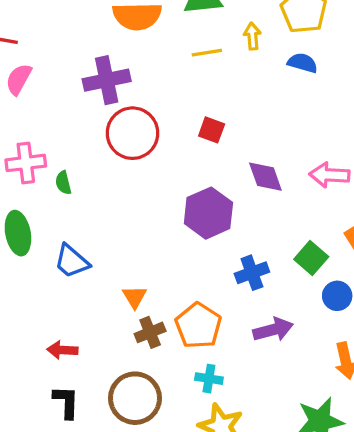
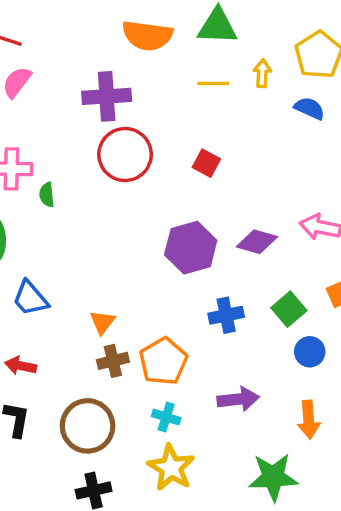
purple diamond: (265, 177) -> (257, 242), moved, turned -63
blue trapezoid: (72, 261) -> (30, 298), moved
purple arrow: (273, 330) -> (238, 399), moved

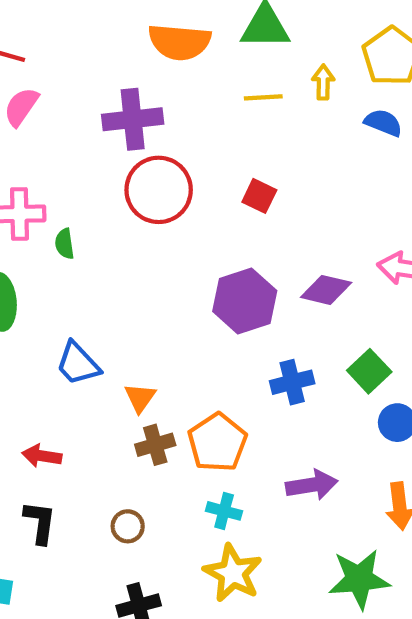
blue trapezoid: (30, 298) -> (78, 364), moved
brown circle: (88, 426) -> (128, 526), size x0.5

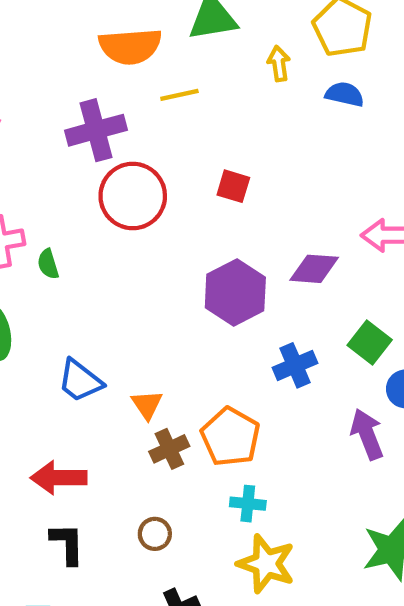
yellow line: (263, 97) -> (179, 95), moved
red arrow: (42, 456) -> (59, 478), size x1.4
purple arrow: (312, 485) -> (367, 434), moved, turned -93

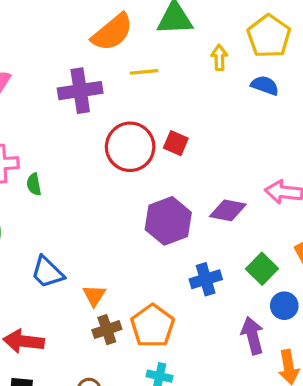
orange semicircle: (130, 46) -> (112, 32), turned -42
red circle: (133, 196) -> (130, 147), moved

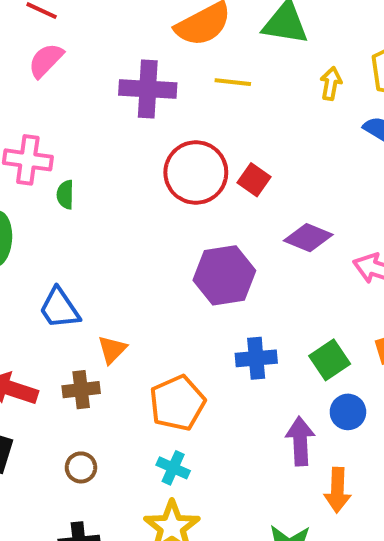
purple diamond: (228, 210) -> (308, 238), moved
brown cross: (107, 330) -> (81, 390), moved

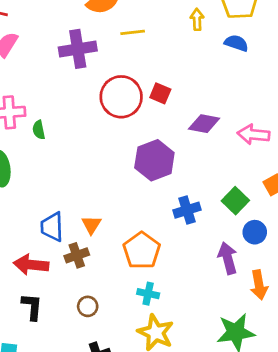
blue trapezoid: (59, 308) -> (52, 227), moved, turned 44

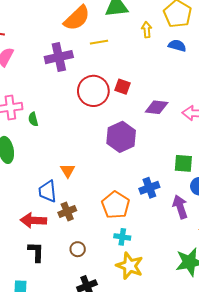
green square: (235, 201) -> (183, 163), turned -36
blue cross: (187, 210) -> (149, 188), moved
orange triangle: (91, 225) -> (68, 171), moved

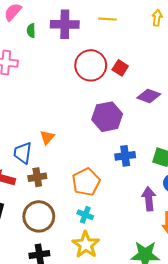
green semicircle: (33, 119) -> (31, 31), moved
blue cross: (149, 188) -> (125, 156), moved
brown circle: (78, 249) -> (39, 216), size x2.0

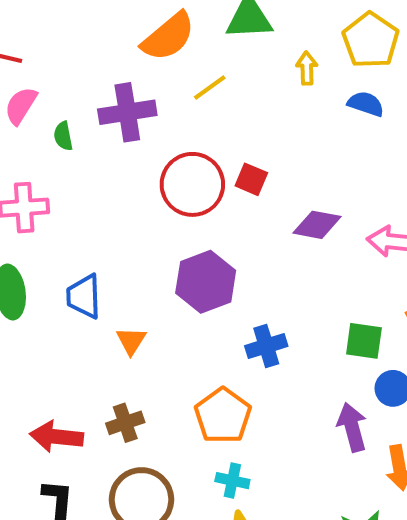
yellow line: (108, 19) -> (210, 88), turned -30
purple hexagon: (107, 117) -> (206, 282), moved
blue trapezoid: (23, 153) -> (84, 296), moved
blue cross: (125, 156) -> (266, 346), moved

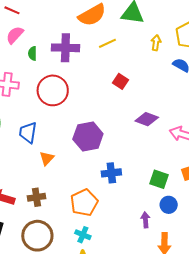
red square: (251, 179) -> (121, 81), moved
red circle: (192, 184) -> (53, 90), moved
purple arrow: (352, 427) -> (145, 220), size x0.7

